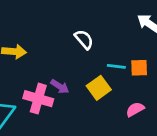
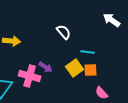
orange square: (139, 68) -> (91, 70), moved
pink semicircle: (135, 109) -> (102, 93), moved, turned -104

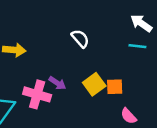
cyan line: (88, 52) -> (137, 46), moved

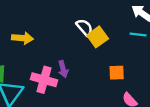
purple arrow: (57, 83) -> (63, 69), turned 42
yellow square: (94, 84) -> (98, 37), moved

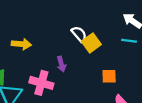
purple arrow: (63, 69) -> (61, 64), moved

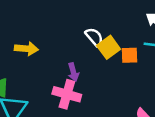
orange square: (109, 76) -> (129, 55), moved
pink cross: (41, 83) -> (67, 94), moved

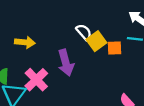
purple arrow: (73, 72) -> (66, 63), size x1.6
pink cross: (67, 94) -> (36, 80), moved, turned 30

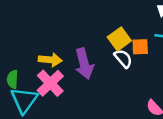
white semicircle: (84, 32) -> (123, 58), moved
yellow arrow: (25, 42) -> (50, 60), moved

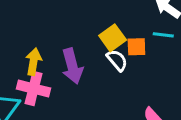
yellow arrow: (50, 60) -> (33, 62), turned -85
pink cross: (50, 83) -> (33, 89), turned -32

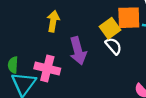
orange square: (136, 47) -> (129, 18), moved, size x1.5
yellow arrow: (33, 62) -> (53, 21), moved

